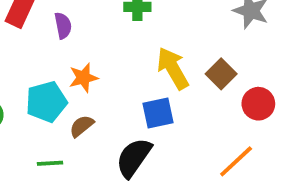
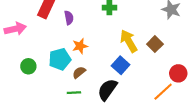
red circle: (258, 104) -> (178, 73), moved
blue square: (158, 113) -> (121, 65), turned -36
green line: (50, 163) -> (74, 93), moved

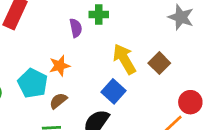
purple semicircle: (69, 18) -> (76, 28), moved
cyan pentagon: (60, 59) -> (33, 83), turned -30

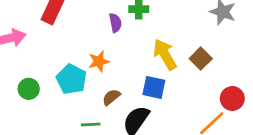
blue square: (114, 91) -> (154, 87), turned -30
brown semicircle: (58, 101) -> (111, 97), moved

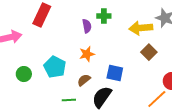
yellow arrow: (165, 54) -> (141, 28), moved, turned -65
orange star: (99, 61) -> (87, 54), moved

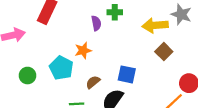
orange star: (87, 54) -> (83, 50), moved

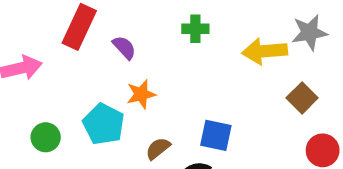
gray star: (181, 14) -> (309, 32), turned -30
purple semicircle: (96, 23) -> (124, 47), moved, turned -32
brown square: (164, 52) -> (302, 98), moved

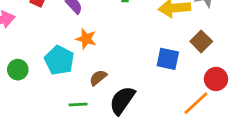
orange star: (141, 94) -> (86, 39), turned 30
blue square: (216, 135) -> (168, 59), moved

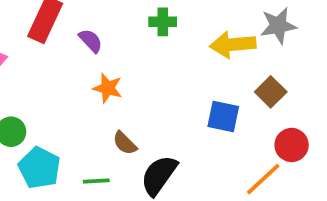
cyan pentagon: (59, 60) -> (39, 168), moved
brown semicircle: (98, 78) -> (125, 143), turned -96

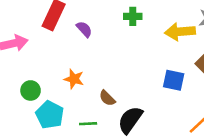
orange star: (108, 88) -> (74, 79), moved

